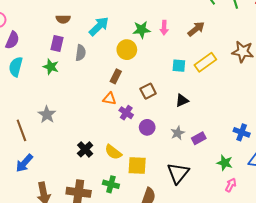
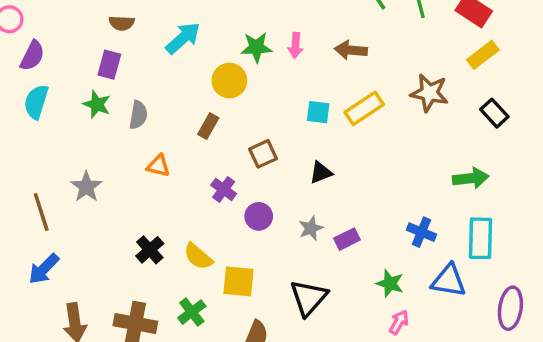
brown arrow: (196, 29) -> (351, 50), turned -138
gray semicircle: (81, 53) -> (138, 115), moved
orange triangle: (109, 99) -> (158, 166), moved
green cross: (111, 184) -> (192, 312), turned 35

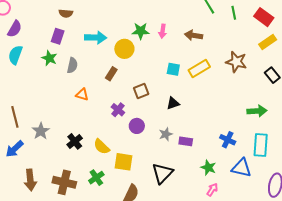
cyan arrow: (183, 38) -> (96, 38), moved, turned 40
gray star: (86, 187) -> (41, 131), moved
purple rectangle: (347, 239) -> (186, 141), turned 32

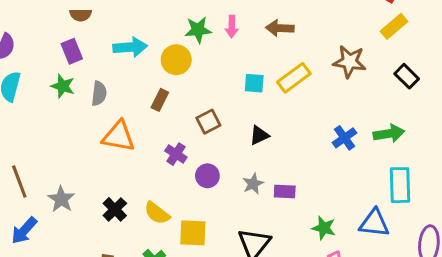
purple rectangle: (58, 36) -> (72, 51), turned -35
orange triangle: (82, 94) -> (119, 136), size x1.6
blue cross: (228, 140) -> (344, 138), moved, turned 35

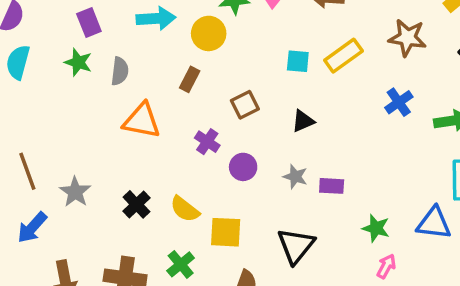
blue cross: (344, 138) -> (399, 102), moved
gray star: (253, 184) -> (295, 177), turned -30

